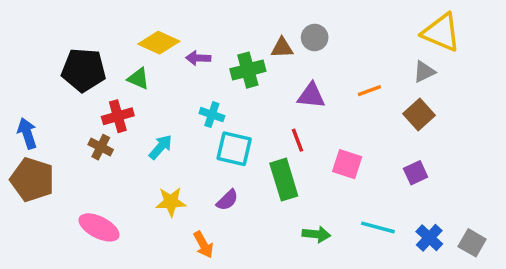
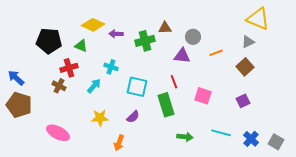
gray circle: (315, 38) -> (193, 37), moved
cyan cross: (212, 115) -> (111, 67), moved
blue arrow: (27, 133) -> (16, 78), turned -30
orange arrow: (203, 245) -> (119, 143), turned 49

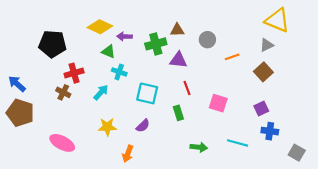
green triangle: (81, 46) -> (108, 51), moved
purple triangle: (182, 56) -> (178, 60), moved
green rectangle: (166, 105) -> (178, 113), size x0.6
blue cross: (251, 139) -> (270, 131), moved, turned -35

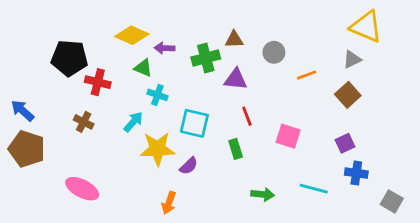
red cross: (74, 73) -> (98, 82), moved, turned 30
yellow star: (107, 127) -> (157, 149), moved, size x1.4

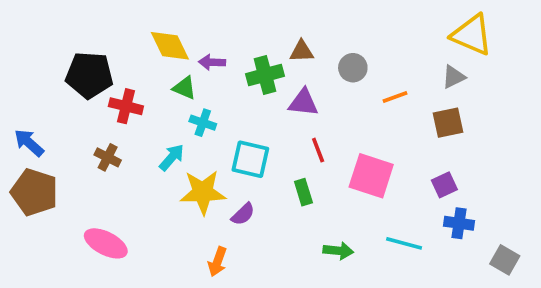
yellow diamond: (132, 35) -> (170, 46), turned 40
brown square: (348, 95) -> (448, 123), turned 30
pink square: (288, 136) -> (371, 176), size x1.4

